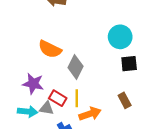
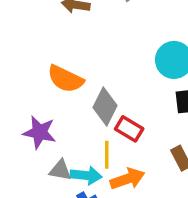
red rectangle: (58, 98) -> (129, 129), moved
cyan arrow: (28, 112) -> (86, 175), moved

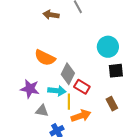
cyan arrow: (86, 175) -> (57, 91), moved

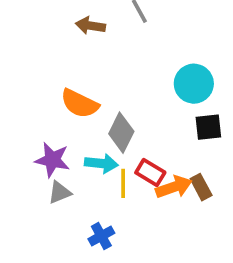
red rectangle: (82, 87) -> (150, 173), moved
gray triangle: (42, 111) -> (60, 192), moved, turned -32
orange arrow: (81, 116) -> (174, 187), moved

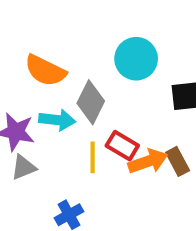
cyan circle: (194, 84) -> (136, 59), moved
cyan arrow: (101, 163) -> (57, 120), moved

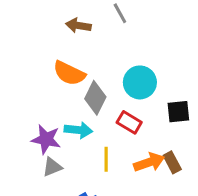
orange semicircle: (45, 71) -> (69, 73), moved
gray diamond: (91, 102) -> (95, 98), moved
red rectangle: (122, 146) -> (129, 122), moved

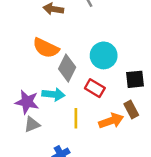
brown rectangle: (172, 162) -> (131, 109), moved

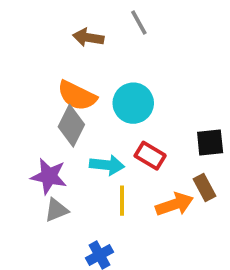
cyan circle: (104, 55) -> (133, 103), moved
gray diamond: (67, 68) -> (71, 126), moved
cyan arrow: (53, 94) -> (107, 165), moved

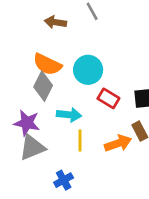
red rectangle: (150, 156) -> (108, 98), moved
gray triangle: (56, 210) -> (32, 147), size x1.5

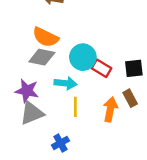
cyan circle: (88, 70) -> (83, 57), moved
gray diamond: (43, 86) -> (42, 57), turned 75
orange arrow: (118, 143) -> (110, 109), turned -60

